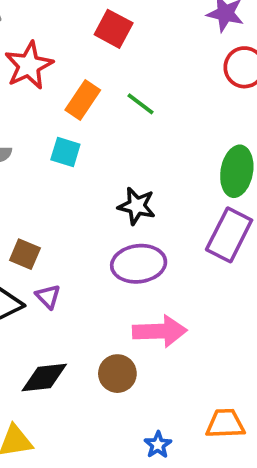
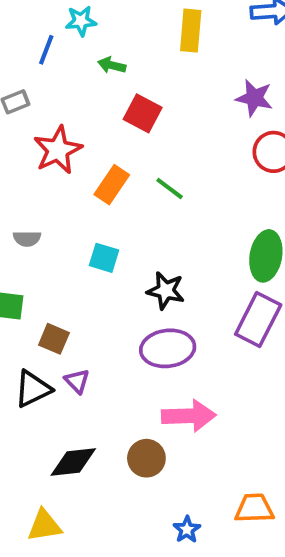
cyan square: (65, 152) -> (104, 258), moved

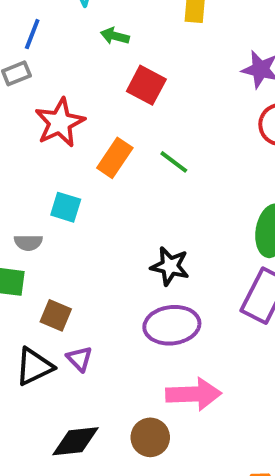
blue line: (46, 50) -> (32, 34), moved
gray semicircle: (27, 239) -> (28, 243), moved
cyan square: (104, 258) -> (66, 207), moved

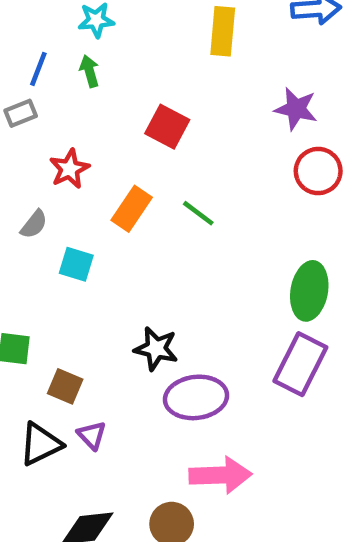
green arrow: (115, 36) -> (89, 71), moved, turned 60
red star: (60, 123) -> (69, 169), size x0.7
gray semicircle: (28, 243) -> (34, 224), moved, turned -52
black star: (170, 266) -> (156, 349), moved

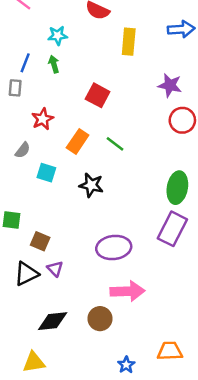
gray rectangle: (21, 113) -> (15, 88), turned -63
black star: (156, 349) -> (91, 185), moved

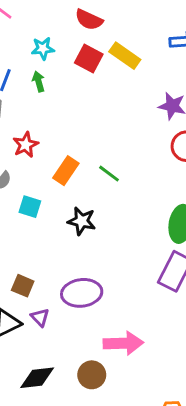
yellow rectangle: (129, 42) -> (125, 56), turned -60
red square: (98, 95) -> (89, 59), moved
purple ellipse: (114, 248) -> (82, 293), moved

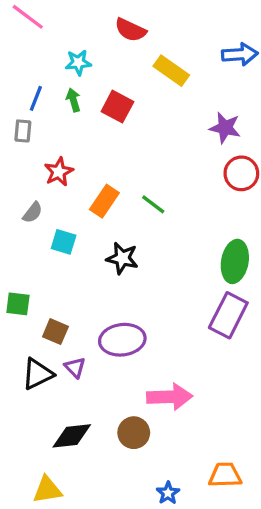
red square: (89, 59) -> (117, 107), moved

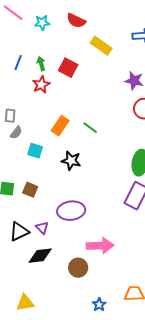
cyan star: (78, 62) -> (42, 23), moved
gray rectangle: (23, 131) -> (10, 116), moved
red star: (59, 172) -> (41, 85), moved
brown square: (55, 332) -> (30, 190), moved
black diamond: (72, 436) -> (40, 256), moved

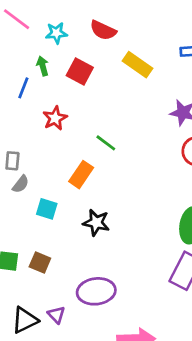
green arrow: (41, 64) -> (43, 66), moved
red square: (68, 68) -> (80, 71), moved
green line: (90, 128) -> (106, 143), moved

